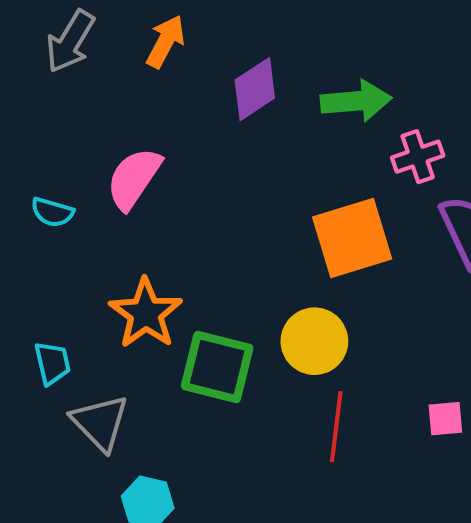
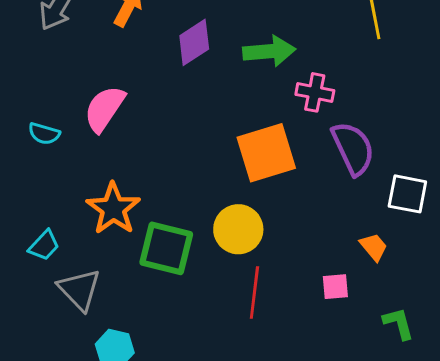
pink cross: (418, 157) -> (315, 92), turned 30
cyan trapezoid: (52, 363) -> (44, 245), turned 56

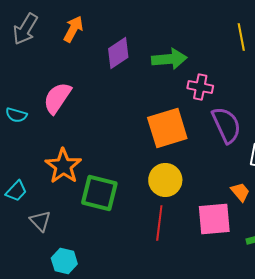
yellow circle: (238, 229) -> (165, 180), moved
pink square: (335, 287) -> (214, 219), size x1.8
gray triangle: (79, 290) -> (40, 221), size x0.7

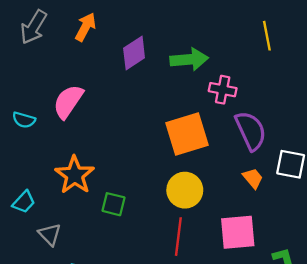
orange trapezoid: (240, 192) -> (253, 178), moved
green square: (99, 193) -> (114, 204), size x0.6

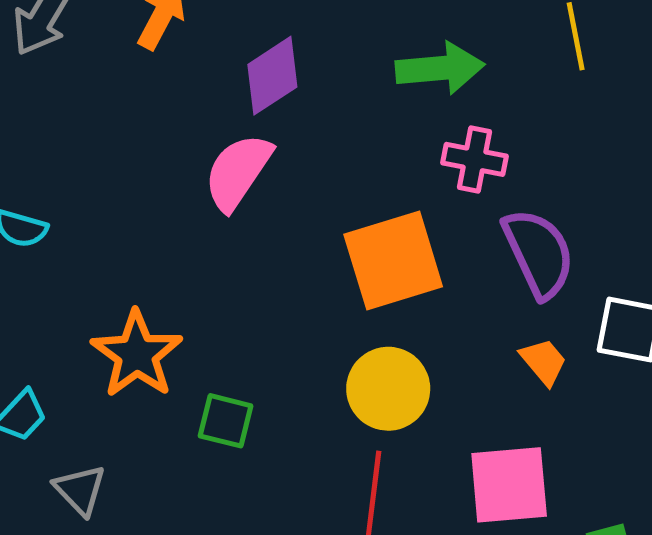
green arrow: (189, 59) -> (440, 68), moved
pink semicircle: (68, 102) -> (238, 172), moved

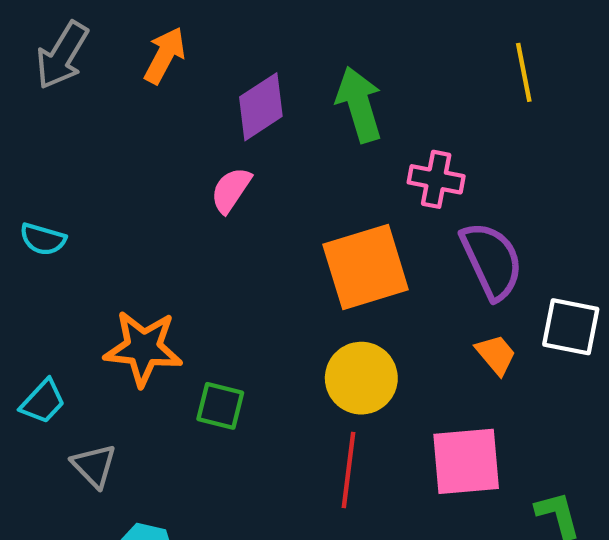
green arrow: (440, 68) -> (359, 105), moved, turned -102
pink semicircle: (238, 172) -> (231, 190), size x0.7
orange star: (137, 354) -> (143, 348), turned -30

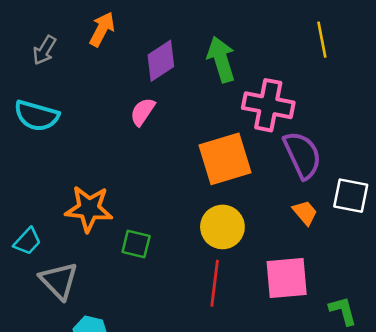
gray arrow: (62, 55) -> (44, 50), moved, size x0.7
pink cross: (436, 179) -> (268, 105), size x1.5
cyan semicircle: (43, 239) -> (37, 116), moved, size x1.6
gray triangle: (94, 466) -> (59, 281), size x1.4

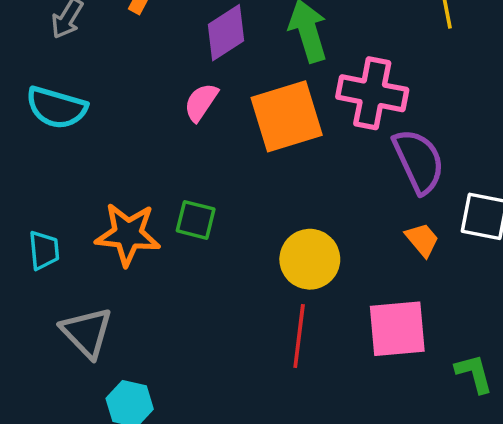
orange square: (225, 159) -> (287, 116), moved
cyan trapezoid: (27, 241) -> (44, 250), moved, turned -48
green square: (136, 244) -> (196, 220), moved

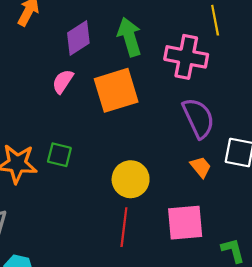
pink cross: (372, 93) -> (186, 57), moved

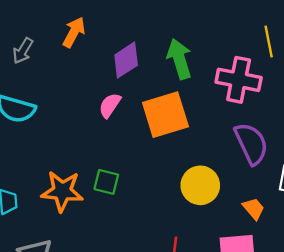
orange trapezoid: (201, 167) -> (254, 209), moved
yellow circle: (131, 179) -> (200, 185), moved

